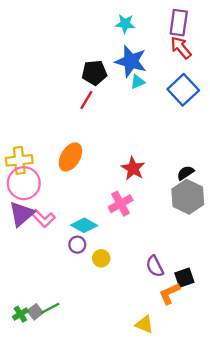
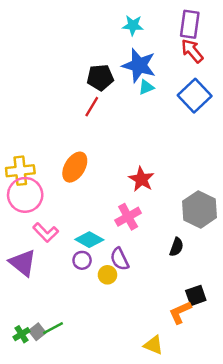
black semicircle: (185, 173) -> (176, 247), moved, turned 144
purple triangle: (22, 214) -> (23, 263), moved, turned -40
purple semicircle: (155, 266) -> (120, 259), moved

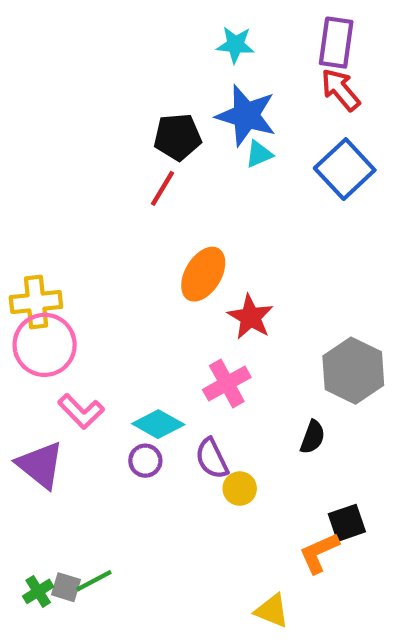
orange ellipse: (75, 167) -> (203, 274), moved
yellow circle: (107, 275) -> (240, 489), moved
gray square: (37, 332) -> (66, 587), turned -35

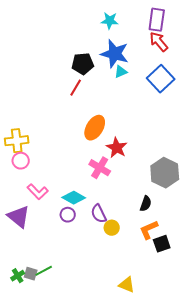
pink circle: (45, 345) -> (21, 161), size x0.6
pink cross: (227, 383) -> (100, 168), moved, turned -30
orange L-shape: (319, 553) -> (149, 230), moved

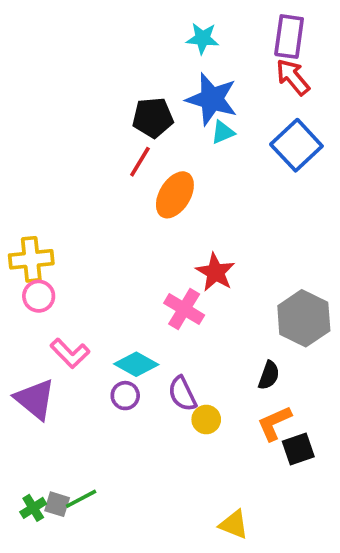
orange ellipse: (95, 128) -> (175, 195), moved

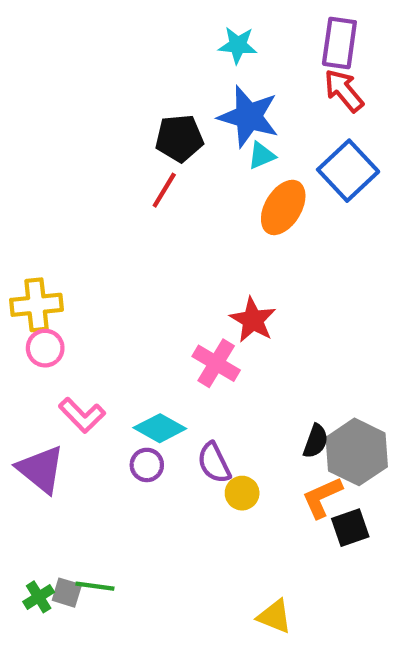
orange ellipse: (175, 195) -> (283, 207), moved
gray hexagon: (304, 318) -> (357, 452), moved
green line: (81, 499) -> (95, 586), turned 36

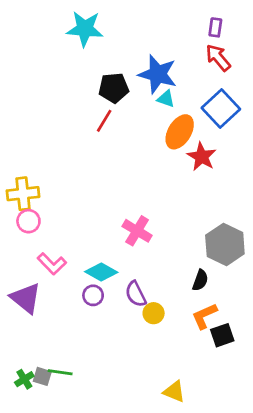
purple rectangle: (339, 43) -> (215, 27), size x0.6
cyan star: (238, 45) -> (85, 29), moved, size x1.5
cyan triangle: (262, 156) -> (166, 99), turned 42
red star: (253, 320) -> (202, 157), moved
gray hexagon: (357, 452) -> (225, 245), moved

